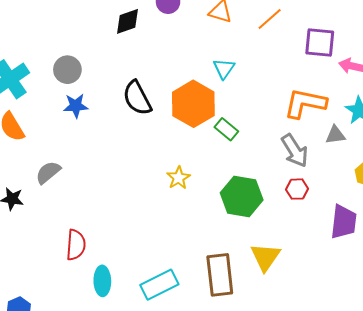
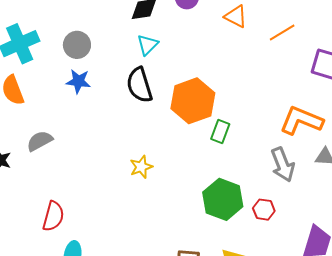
cyan triangle: (224, 68) -> (148, 45), moved
green rectangle: (226, 129) -> (220, 132), turned 60
yellow star: (178, 178) -> (141, 167), moved
red hexagon: (297, 189) -> (264, 210), moved

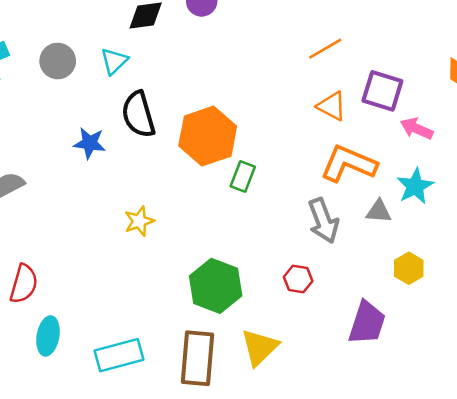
orange triangle: (236, 17) -> (332, 106), moved
cyan triangle: (148, 45) -> (114, 61), moved
blue star: (78, 81) -> (90, 143), moved
green hexagon: (223, 199) -> (216, 286), moved

